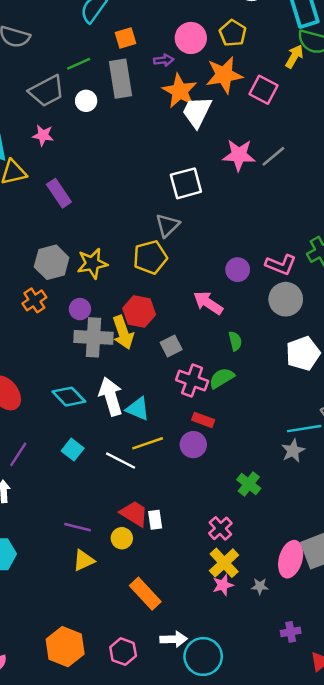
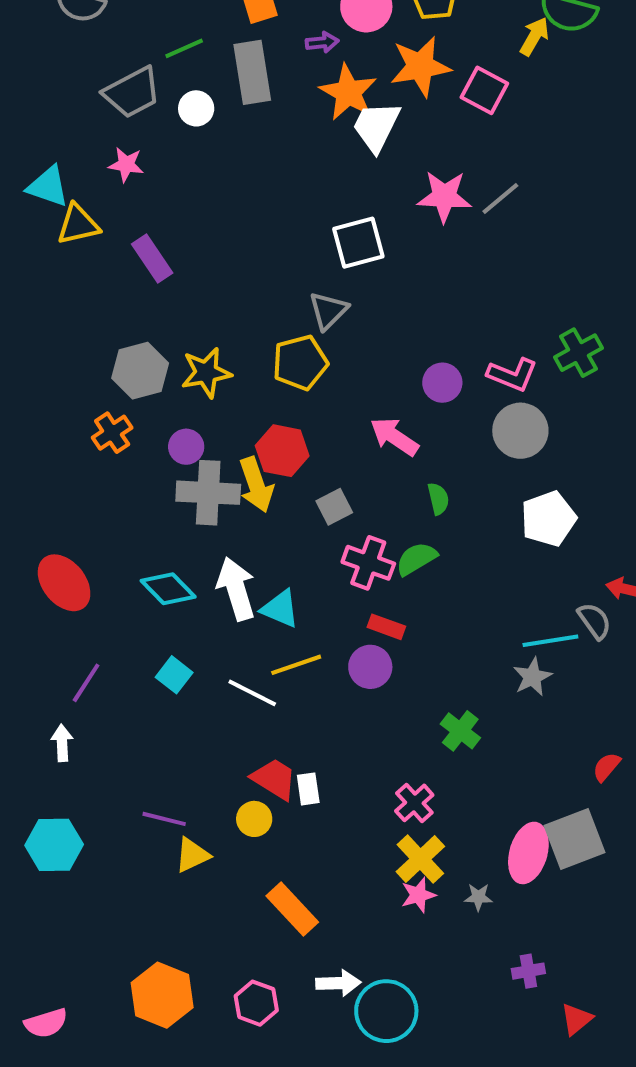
purple line: (77, 527) -> (164, 819), moved

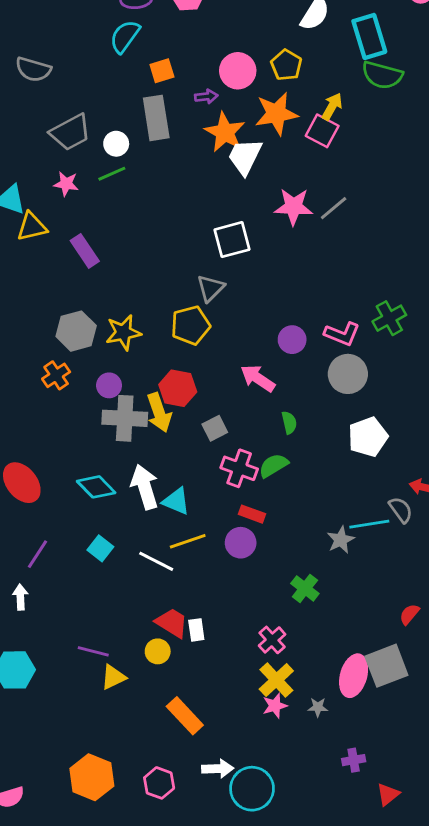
yellow arrow: (534, 36) -> (332, 107), moved
green line: (184, 48) -> (112, 174), moved
gray star: (532, 677) -> (341, 540), moved

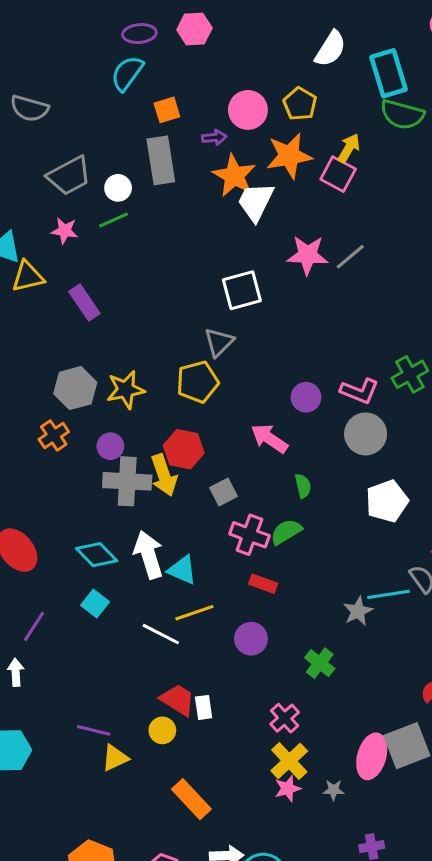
purple circle: (241, 543) -> (251, 639), moved
cyan square: (100, 548) -> (95, 604), moved

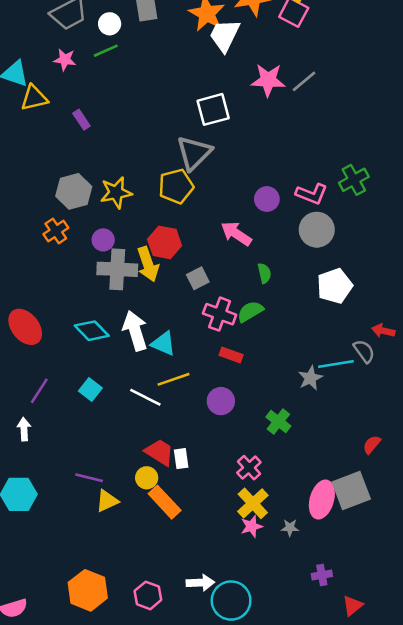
purple rectangle: (84, 302) -> (81, 120), size x0.7
gray triangle: (219, 342) -> (194, 153), size x1.4
cyan square: (95, 604) -> (90, 390), moved
orange rectangle: (191, 799) -> (165, 502), moved

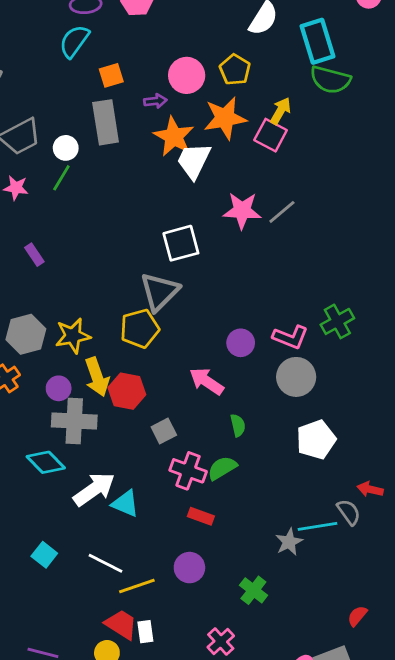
green line: (106, 51) -> (61, 178), turned -35
yellow arrow: (148, 264) -> (97, 377), moved
cyan diamond: (92, 331) -> (46, 462), moved
white arrow: (135, 331) -> (94, 489), turned 72
yellow line: (174, 379) -> (137, 586), moved

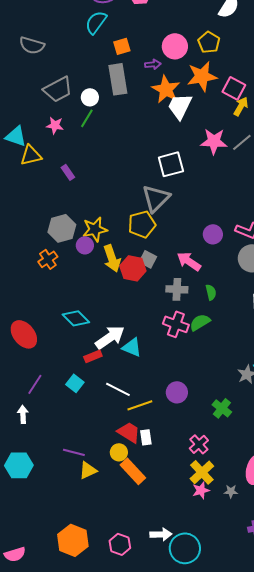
yellow arrow: (280, 111) -> (241, 106), moved
purple circle: (59, 388) -> (85, 245), moved
gray cross: (74, 421) -> (177, 289), moved, size x0.7
gray square: (164, 431) -> (148, 259), moved, turned -36
red rectangle: (201, 516) -> (93, 356), moved, turned -42

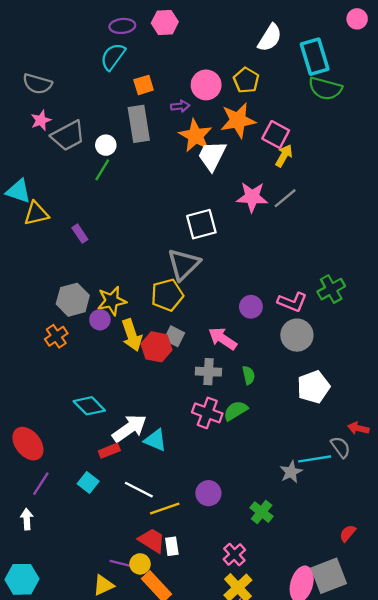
pink star: (55, 125) -> (41, 120), moved, turned -30
red ellipse: (24, 334) -> (28, 444), moved
purple line: (74, 452) -> (122, 564), moved

